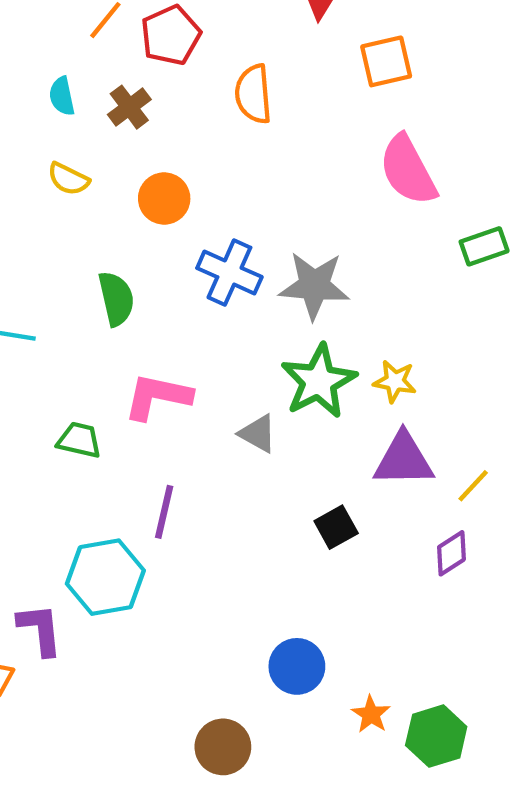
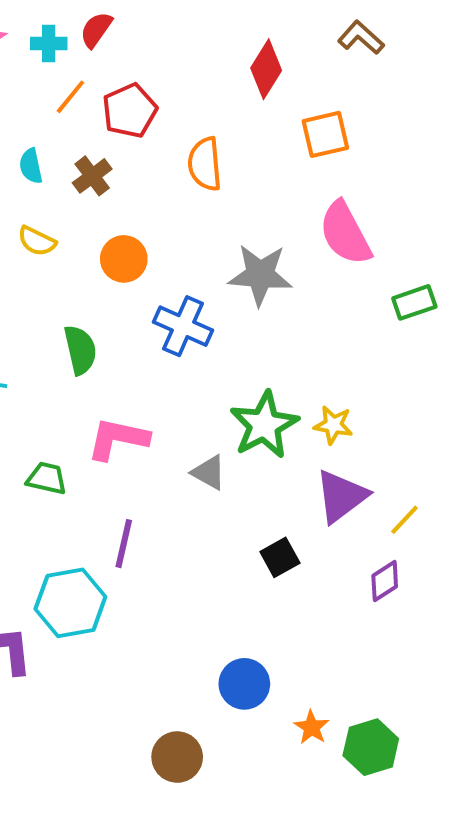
gray star: (314, 286) -> (260, 275), moved
purple triangle: (404, 460) -> (341, 496), turned -36

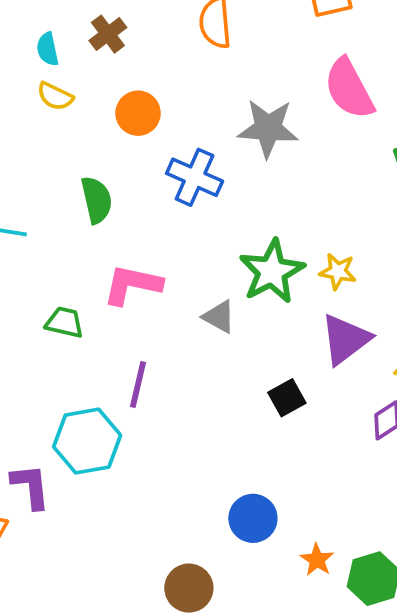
cyan semicircle: (31, 166) -> (48, 49), moved

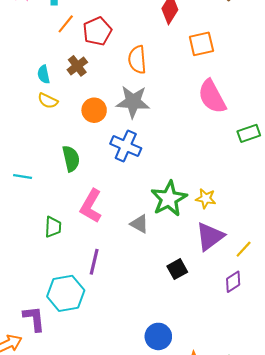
gray star: (268, 128) -> (133, 102), moved
pink L-shape: (132, 285) -> (91, 206), turned -72
green trapezoid: (65, 322) -> (53, 227), turned 80

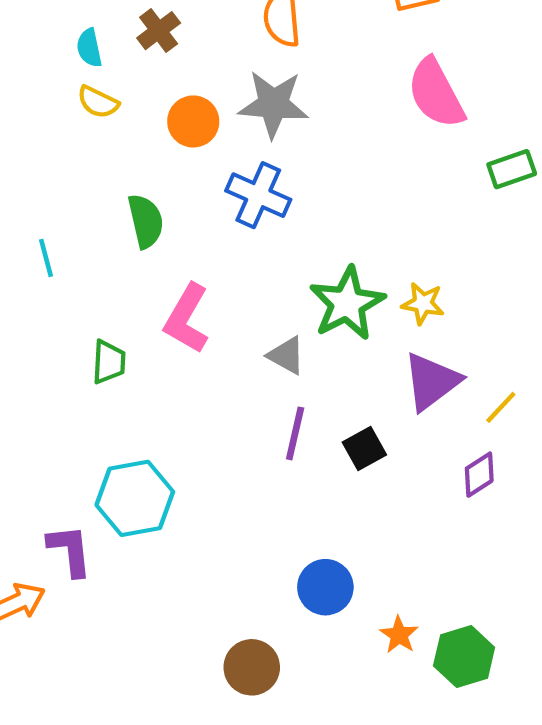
cyan line: (23, 176) -> (46, 258), turned 66
purple line: (94, 262) -> (295, 433), moved

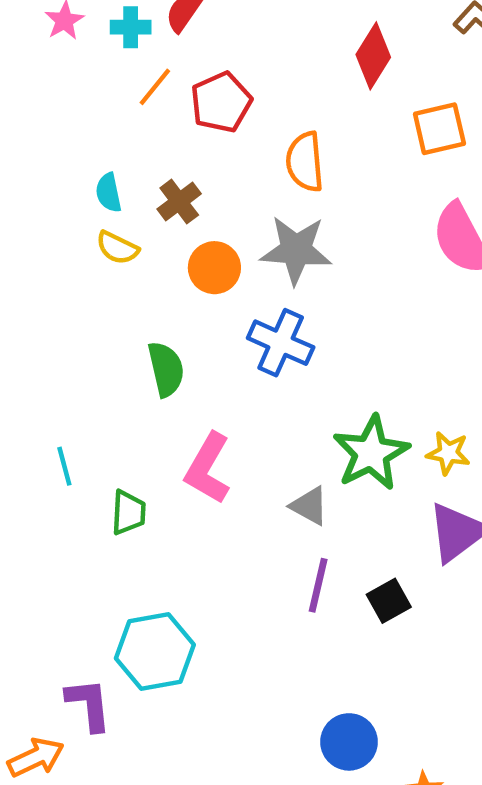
brown cross: (159, 31) -> (179, 201), moved
cyan line: (46, 258) -> (64, 466), moved

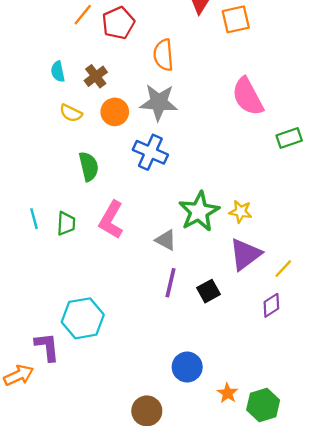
orange square: (439, 129) -> (236, 19), moved
yellow semicircle: (117, 248) -> (71, 113), moved
green trapezoid: (128, 513) -> (66, 223), moved

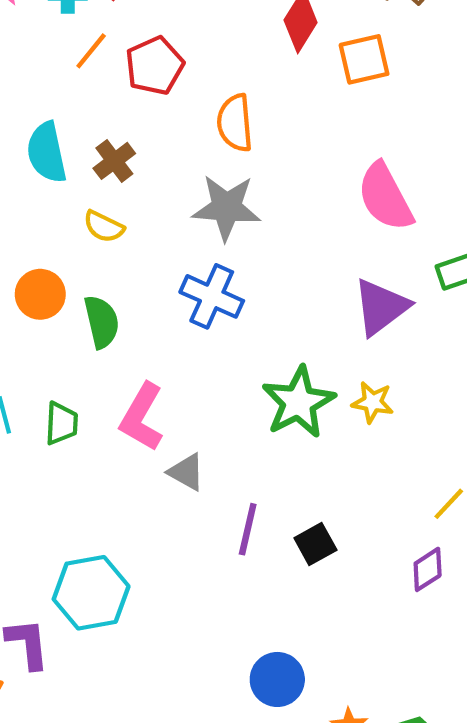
cyan semicircle: (58, 72) -> (47, 152), size x1.6
orange circle: (115, 112) -> (40, 294), moved
yellow semicircle: (71, 113) -> (104, 227), moved
gray triangle: (166, 240) -> (186, 472), moved
purple triangle: (245, 254) -> (381, 307), moved

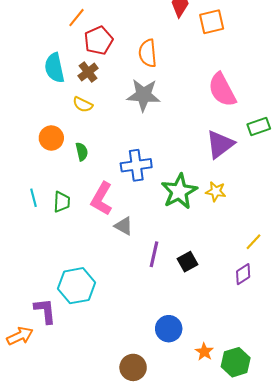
red pentagon: (155, 66) -> (98, 41), moved
blue cross: (212, 296) -> (136, 165), moved, turned -32
green semicircle: (102, 322) -> (82, 152), size x0.7

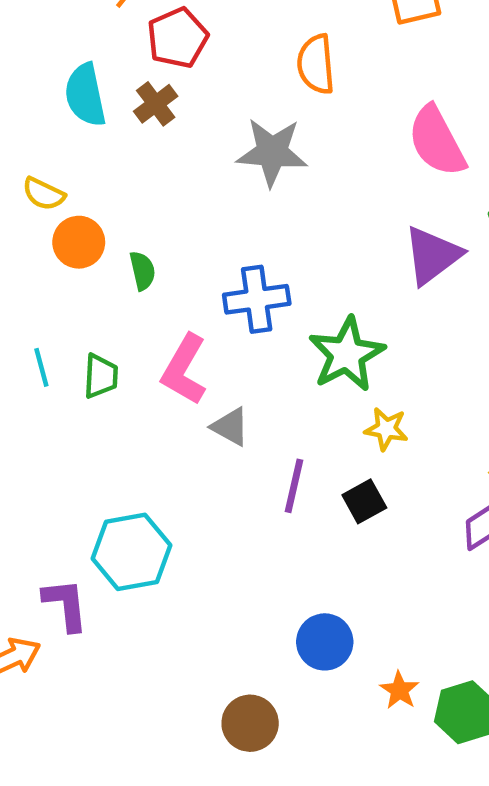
orange semicircle: (148, 53) -> (316, 64), moved
yellow semicircle: (83, 104) -> (44, 194), moved
yellow star: (216, 191) -> (386, 429), moved

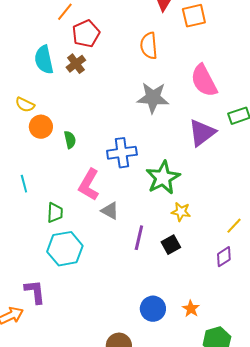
gray star: (272, 152) -> (153, 98), moved
green trapezoid: (101, 376) -> (55, 213), moved
cyan hexagon: (131, 552) -> (65, 249), moved
orange star: (399, 690) -> (191, 309), moved

